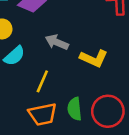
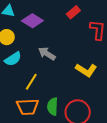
yellow L-shape: (94, 58) -> (86, 70), moved

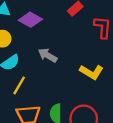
yellow line: (31, 82) -> (19, 85), moved

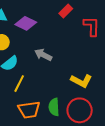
yellow L-shape: (91, 72) -> (81, 81), moved

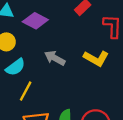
yellow L-shape: (81, 81) -> (96, 58), moved

